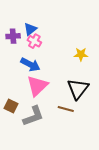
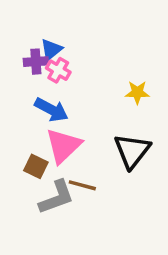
purple cross: (13, 36) -> (36, 62), moved
brown square: (11, 106) -> (36, 166), moved
brown line: (66, 109) -> (82, 185), moved

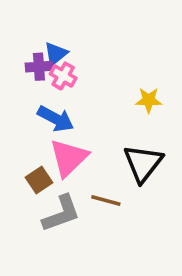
brown square: (36, 166) -> (39, 180), turned 30
brown line: (82, 185) -> (106, 201), moved

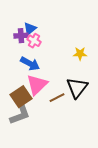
brown square: (39, 180) -> (21, 97), size x1.5
brown line: (106, 201) -> (57, 98), moved, turned -42
gray L-shape: (61, 214) -> (20, 115), moved

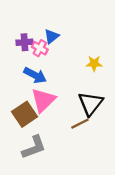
blue triangle: (30, 29) -> (52, 36), moved
brown line: (57, 98) -> (80, 124), moved
gray L-shape: (20, 115) -> (34, 147), moved

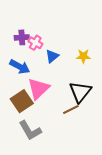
blue triangle: (52, 36) -> (52, 56), moved
blue arrow: (35, 75) -> (20, 67), moved
gray L-shape: (34, 147) -> (30, 130), turned 80

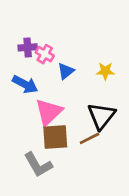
brown square: (22, 101) -> (55, 137), moved, turned 30

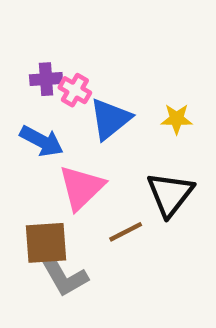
blue triangle: (66, 71) -> (110, 119), size x1.5
brown square: (55, 137) -> (46, 243), moved
brown line: (90, 138) -> (126, 232), moved

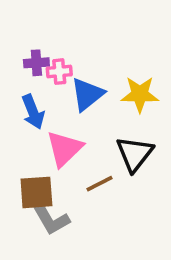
pink cross: (75, 90) -> (59, 72), turned -35
yellow star: (177, 119) -> (140, 94), size x1.5
blue arrow: (42, 141) -> (33, 112), turned 40

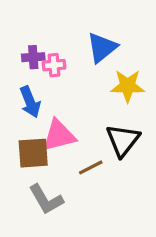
blue triangle: (87, 94) -> (102, 48), moved
pink triangle: (64, 149) -> (59, 135), turned 30
brown square: (36, 192) -> (33, 153), moved

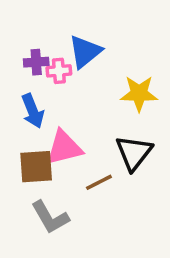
blue triangle: (102, 48) -> (85, 52), moved

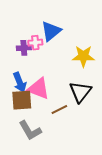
purple cross: (36, 62) -> (24, 48), moved
blue arrow: (33, 111) -> (20, 82), moved
pink triangle: (64, 148) -> (38, 89), turned 35

